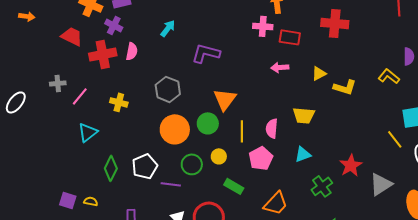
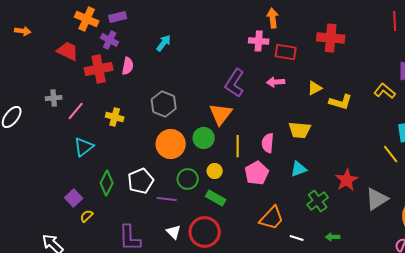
purple L-shape: (206, 53) -> (235, 83), moved, turned -72
green rectangle: (234, 186) -> (216, 198), moved
purple square: (68, 200) -> (74, 198), moved, turned 30
yellow semicircle: (91, 201) -> (87, 216), turned -56

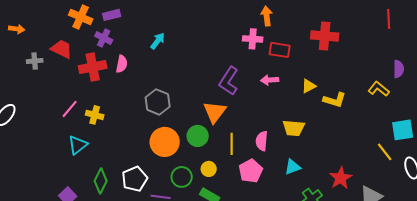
gray cross: (54, 98) -> (35, 61), moved
yellow cross: (115, 117) -> (95, 115), moved

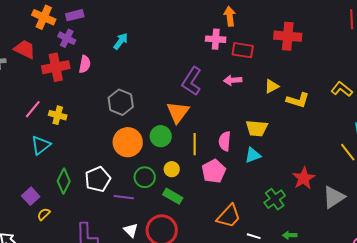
cyan triangle: (293, 167) -> (253, 155), moved

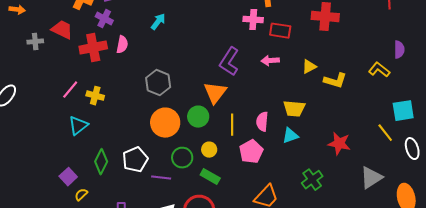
red star: (304, 178) -> (339, 144), moved, turned -30

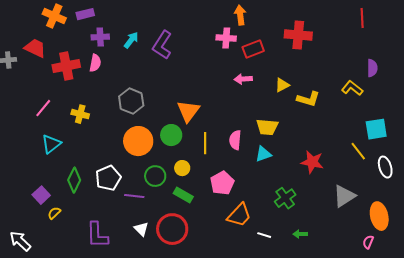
purple cross: (104, 19) -> (100, 37), moved, turned -30
red rectangle: (280, 31) -> (253, 49), turned -30
purple L-shape: (229, 62) -> (162, 45), moved
yellow cross: (95, 96) -> (80, 114), moved
pink pentagon: (251, 152) -> (222, 183), moved

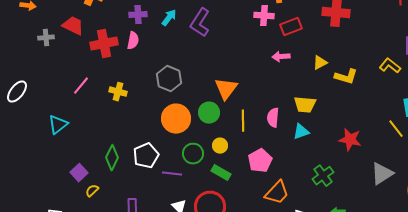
cyan triangle: (51, 144) -> (58, 125), moved

